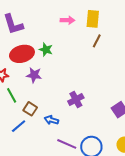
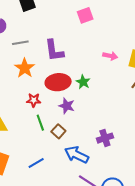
brown square: (30, 109) -> (58, 131), moved
blue arrow: (51, 120) -> (76, 155), size x1.6
blue line: (19, 126) -> (36, 163), moved

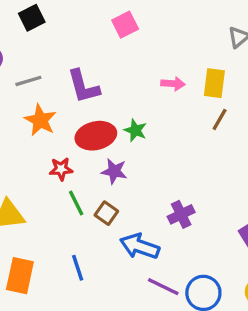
blue line: (36, 163) -> (78, 268), turned -70

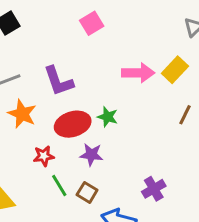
yellow rectangle: (214, 83) -> (175, 70), turned 40
pink arrow: (173, 84) -> (138, 73), size x1.5
brown line: (220, 119) -> (185, 115), moved

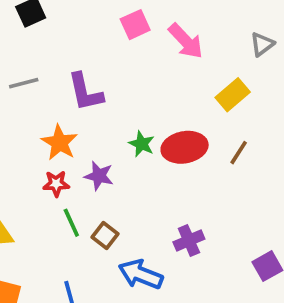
pink arrow: (138, 73) -> (186, 41), moved, turned 40
orange star: (22, 114) -> (60, 143), moved
red ellipse: (73, 124) -> (185, 147), moved
purple star: (91, 155) -> (99, 176), moved

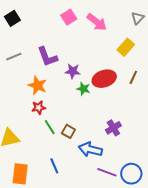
green star: (142, 144) -> (83, 89), moved
purple star: (99, 176) -> (73, 71), moved

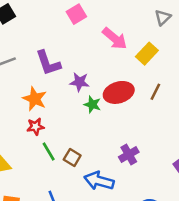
pink arrow: (97, 22) -> (115, 39), moved

